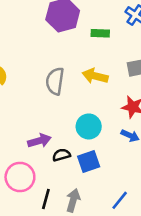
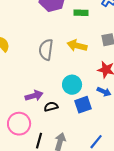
blue square: (89, 161) -> (83, 105), moved

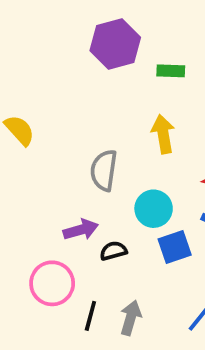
yellow arrow: (77, 46) -> (163, 134), turned 66
gray semicircle: (46, 50) -> (104, 170), moved

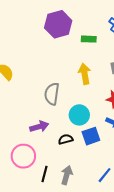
black semicircle: (113, 251) -> (66, 139), moved

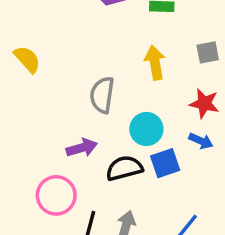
black semicircle: (66, 139) -> (124, 168), size x1.5

